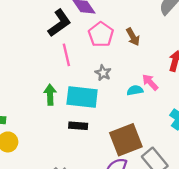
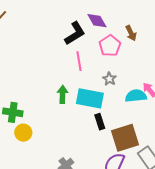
brown arrow: (133, 37) -> (131, 33), moved
cyan semicircle: (135, 90) -> (136, 96), size x1.5
black rectangle: (78, 126) -> (100, 122), moved, turned 63

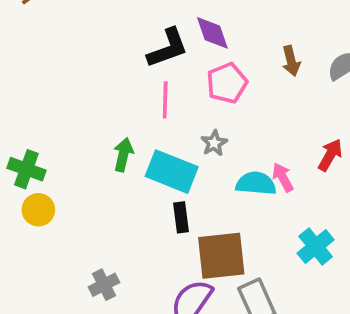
brown arrow: (131, 33) -> (291, 61), moved

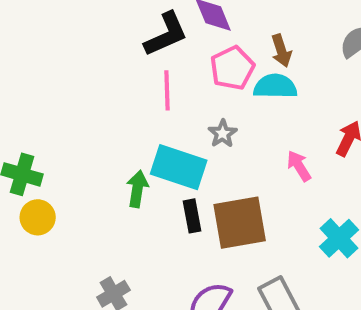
brown arrow: (291, 61) -> (281, 51), moved
green arrow: (123, 155) -> (137, 189), moved
cyan semicircle: (256, 183) -> (275, 86), moved
brown square: (221, 256) -> (240, 223), moved

